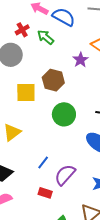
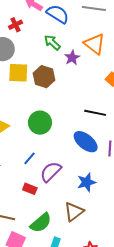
green arrow: (46, 37) -> (52, 42), moved
yellow square: (26, 93) -> (18, 73), moved
green circle: (64, 114) -> (40, 123), moved

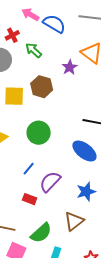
green arrow: (52, 42) -> (34, 50), moved
yellow square: (18, 73) -> (14, 96), moved

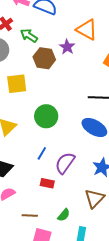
brown hexagon: (42, 87) -> (44, 58), moved
green semicircle: (41, 233) -> (64, 215), size x0.6

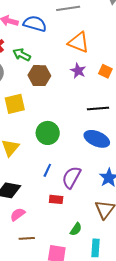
purple star: (67, 47) -> (78, 71), moved
brown line: (30, 216) -> (27, 238), moved

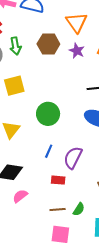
orange triangle: (79, 42) -> (77, 22), turned 35
green arrow: (22, 55) -> (15, 46), moved, turned -126
brown hexagon: (39, 76) -> (48, 44), moved
brown line: (27, 238) -> (58, 209), moved

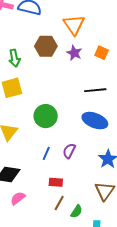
green arrow: (15, 46) -> (14, 58), moved
purple semicircle: (73, 158) -> (69, 151), moved, size x0.7
brown line: (58, 209) -> (59, 203), moved, turned -56

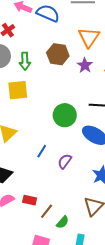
green circle: (46, 116) -> (65, 115), moved
blue line: (46, 153) -> (42, 151), moved
red rectangle: (56, 182) -> (30, 200), moved

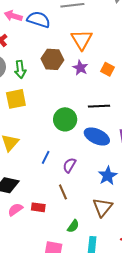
brown line: (47, 211) -> (63, 192), moved, turned -56

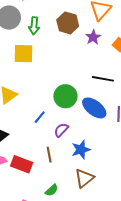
green circle: (65, 119) -> (65, 96), moved
blue star: (108, 176) -> (81, 150), moved
red rectangle: (38, 207) -> (22, 164), size x1.5

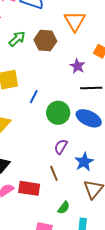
green arrow: (34, 26) -> (17, 39), moved, turned -126
purple star: (93, 37) -> (77, 66), moved
blue line: (40, 117) -> (34, 97), moved

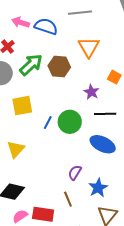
green arrow: (17, 39) -> (31, 65), size x1.4
green circle: (58, 113) -> (70, 122), moved

